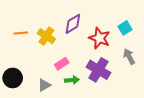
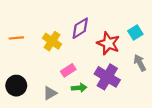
orange line: (21, 33) -> (16, 38), moved

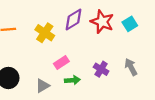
red star: (108, 43) -> (102, 22), moved
gray arrow: (140, 63) -> (131, 67), moved
purple cross: (107, 77) -> (101, 69), size x0.6

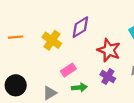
red star: (102, 22) -> (109, 50), moved

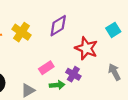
yellow cross: (52, 40) -> (21, 32), moved
purple cross: (108, 77) -> (73, 74), moved

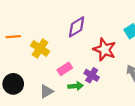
yellow cross: (21, 32) -> (40, 48), moved

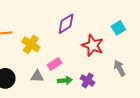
purple cross: (92, 75) -> (88, 80), moved
gray triangle: (47, 91) -> (37, 76), moved, turned 32

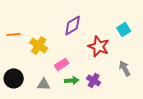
gray triangle: (37, 76) -> (44, 84), moved

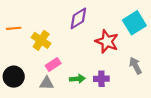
cyan square: (124, 29) -> (134, 23), size x1.5
pink rectangle: (62, 64) -> (53, 65), moved
purple cross: (94, 80) -> (101, 79), turned -32

